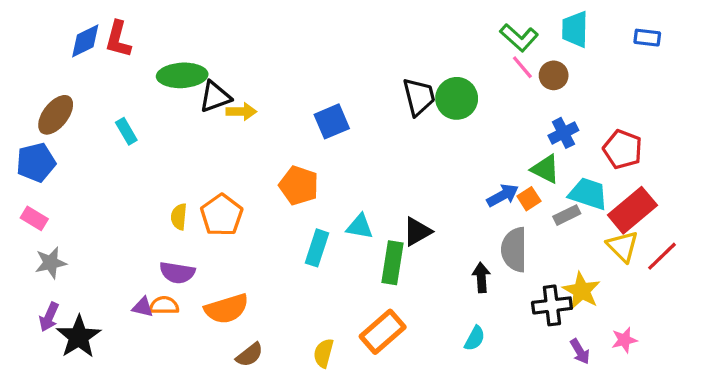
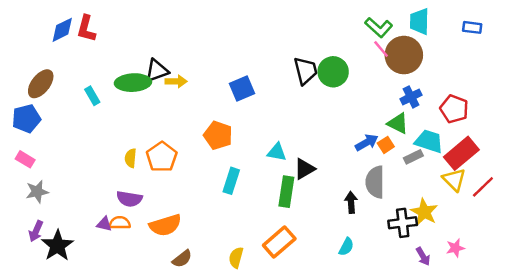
green ellipse: (182, 75) -> (133, 83), moved
brown circle: (554, 75) -> (404, 55), size x1.8
cyan triangle: (360, 227) -> (277, 152), moved

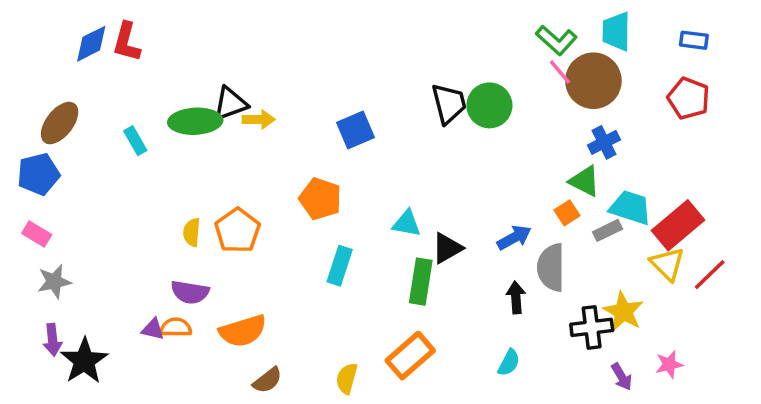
red pentagon: (454, 109) -> (689, 98), moved
blue arrow: (367, 142) -> (514, 238), moved
purple arrow: (36, 231) -> (53, 340), turned -30

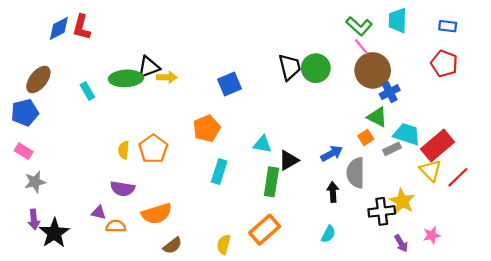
brown circle: (593, 81) -> (373, 70), moved
orange pentagon: (320, 199) -> (207, 128), turned 30
orange semicircle: (176, 327) -> (116, 226), moved

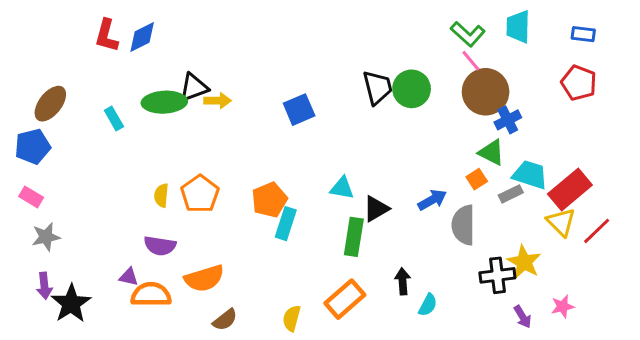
blue diamond: (59, 28) -> (142, 37), moved
orange pentagon: (207, 128) -> (269, 200), moved
black arrow: (333, 192) -> (403, 281), moved
orange semicircle: (116, 226) -> (151, 295), size x1.5

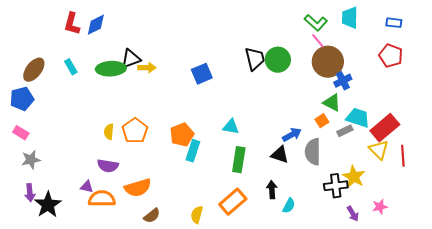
cyan rectangle: (114, 118) -> (71, 67), moved
black triangle: (376, 209) -> (280, 155), moved, turned 48
red line: (597, 231) -> (403, 156), turned -50

